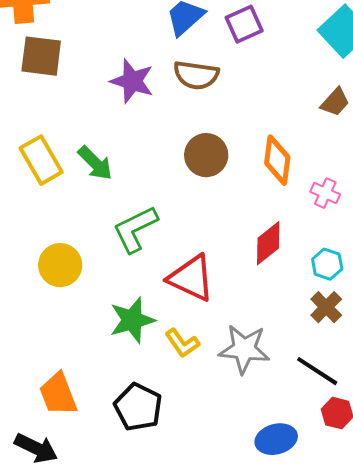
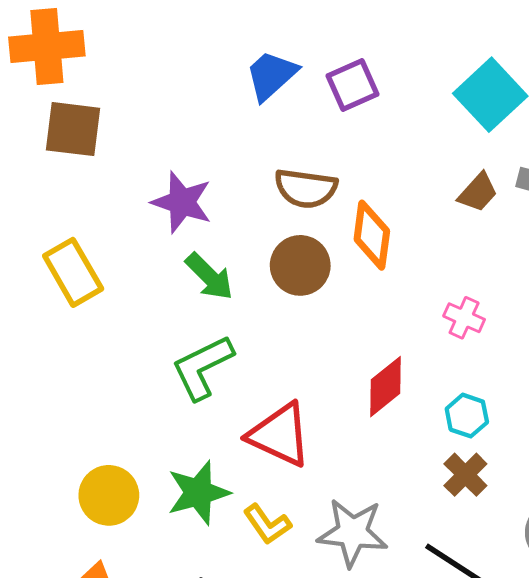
brown semicircle: (196, 75) -> (306, 188), moved
purple star: (132, 81) -> (182, 202), moved
orange diamond: (277, 160) -> (372, 235), moved
green arrow: (95, 163) -> (209, 276), moved
yellow circle: (60, 265) -> (109, 495), moved

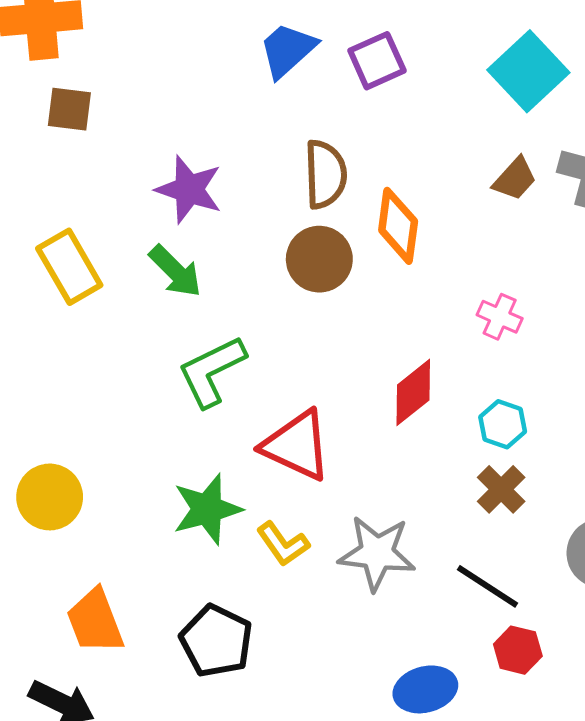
brown square: (73, 129) -> (69, 109), size x0.7
brown semicircle: (306, 188) -> (325, 174), turned -100
green arrow: (209, 276) -> (175, 271), moved
yellow circle: (109, 495) -> (50, 497), moved

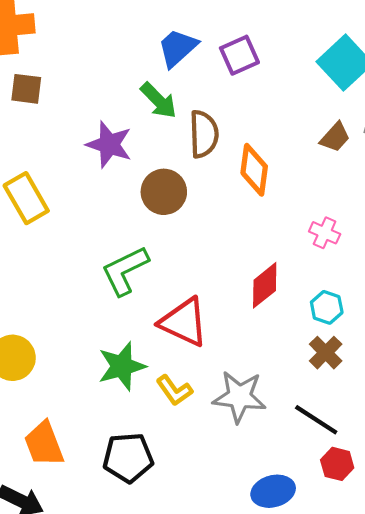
brown circle: (319, 259) -> (164, 192), moved
green arrow: (175, 271) -> (159, 100), moved
black pentagon: (216, 641) -> (128, 458), turned -30

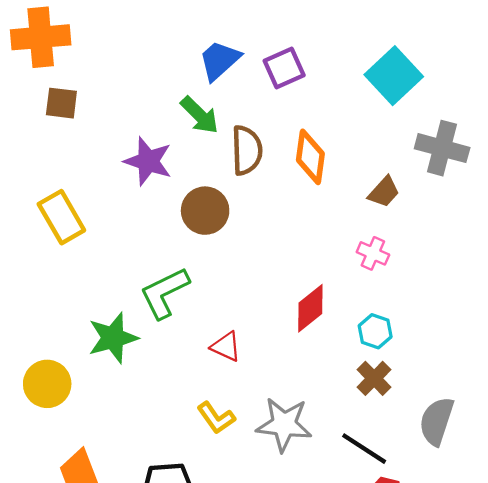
brown trapezoid: (335, 137) -> (384, 192), moved
orange diamond: (254, 170) -> (310, 157), moved
red triangle: (184, 322) -> (226, 347), size x0.6
green star: (122, 366) -> (113, 338), moved

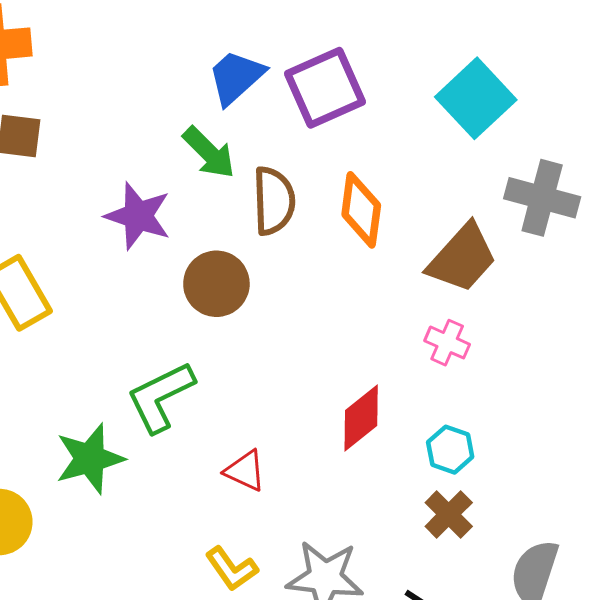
purple square: (284, 68) -> (325, 88), size x1.4
brown trapezoid: (384, 192) -> (462, 258), size x1.6

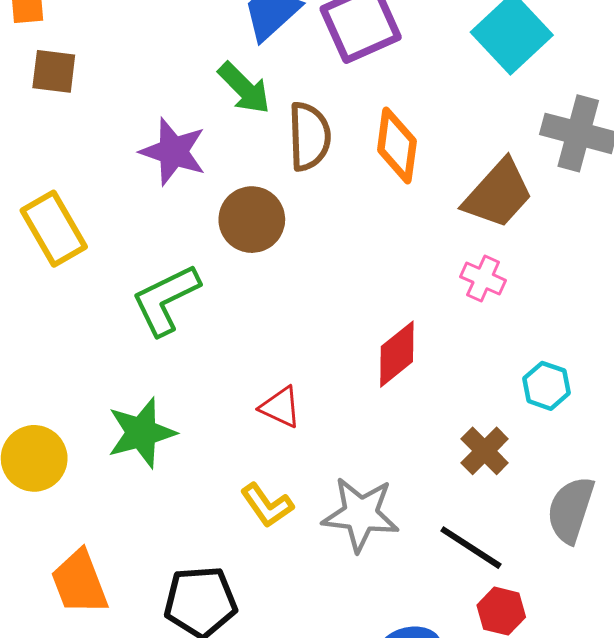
green L-shape: (161, 397) -> (166, 300), moved
cyan hexagon: (450, 450) -> (547, 386), moved
green star: (90, 459) -> (141, 433), moved

